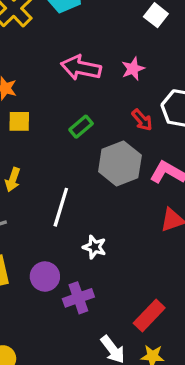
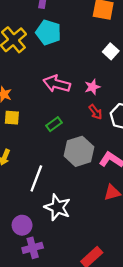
red arrow: (142, 120) -> (96, 112), moved
white star: (94, 247) -> (57, 207), size x1.6
purple cross: (78, 298) -> (33, 248), moved

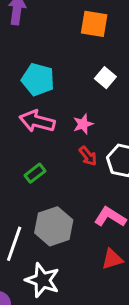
cyan pentagon: (48, 32) -> (38, 80), moved
gray hexagon: (79, 151) -> (54, 226), moved

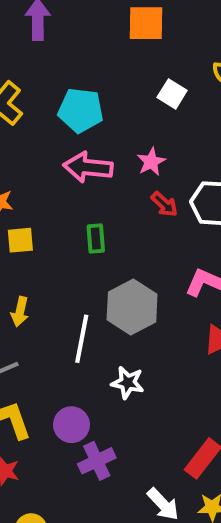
green rectangle: (35, 173) -> (96, 238), turned -48
white star: (42, 280) -> (128, 383), size x0.7

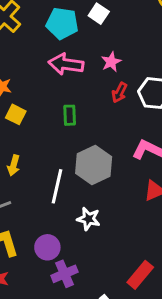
white square: (172, 94) -> (99, 14), moved
red arrow: (164, 204) -> (119, 93), turned 72
yellow square: (20, 240) -> (16, 114), turned 30

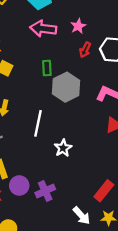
gray hexagon: (94, 165) -> (66, 87), moved
white star: (89, 219) -> (63, 148), turned 30
purple circle: (47, 247) -> (19, 185), moved

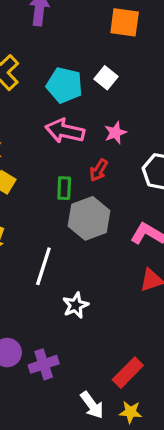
red arrow: (85, 50) -> (99, 170), moved

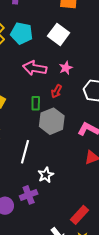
white square: (106, 78) -> (59, 34), size x1.5
cyan pentagon: (64, 85) -> (22, 33), moved
purple cross: (44, 364) -> (29, 195), moved

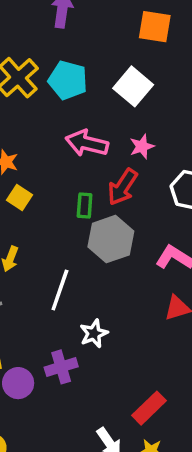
red arrow: (56, 91) -> (123, 187), size x1.5

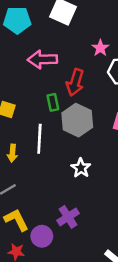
pink star: (142, 146) -> (100, 48), moved
white line: (60, 290) -> (39, 139), moved
white star: (94, 333) -> (81, 168), moved

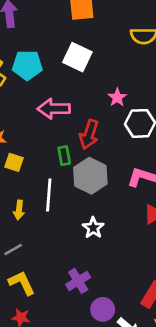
purple circle: (42, 236) -> (103, 309), moved

